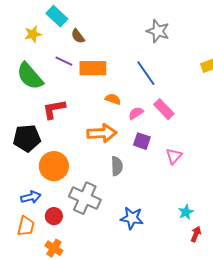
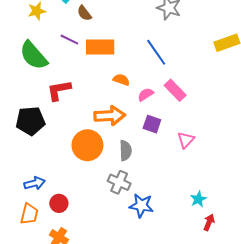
orange circle: (54, 166) -> (87, 145), moved
gray cross: (85, 198) -> (119, 182), moved, size x0.7

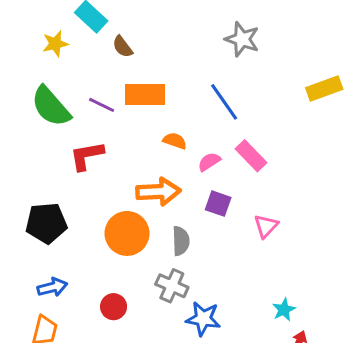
purple line: (69, 40) -> (102, 105), moved
black pentagon: (30, 121) -> (46, 223), moved
red circle: (59, 203) -> (114, 307), moved

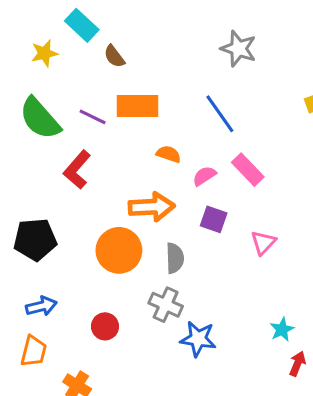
red L-shape: (87, 156) -> (77, 170), turned -39

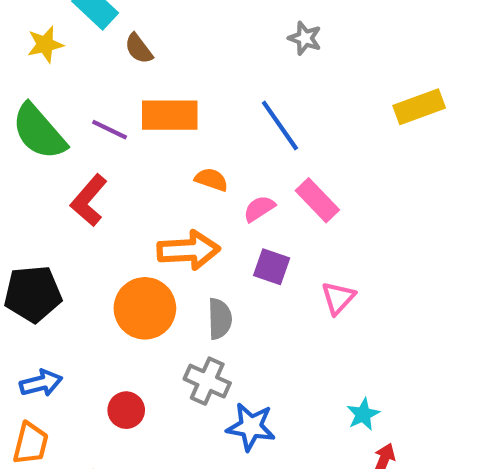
gray star: (238, 49) -> (305, 38), size x0.7

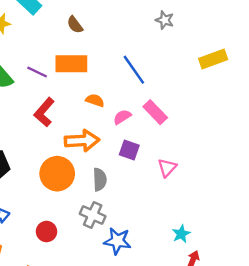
gray star: (305, 38) -> (165, 20), moved
brown semicircle: (139, 49) -> (75, 25), moved
red L-shape: (89, 200) -> (44, 112), moved

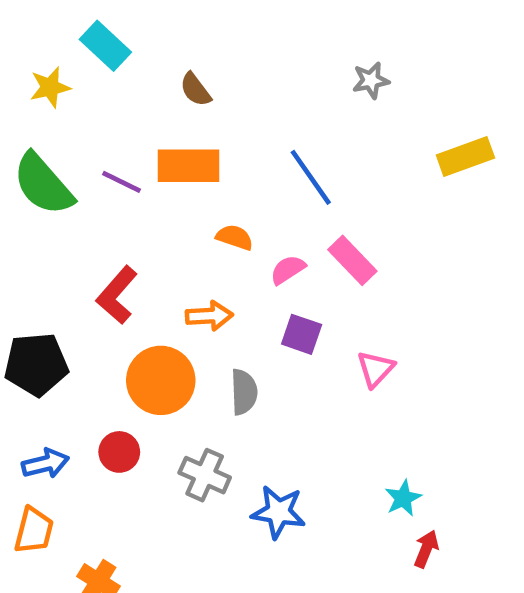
gray star: (165, 20) -> (371, 80), turned -30
red L-shape: (44, 112) -> (117, 295), moved
orange arrow: (82, 141) -> (209, 316), size x0.7
gray cross: (93, 215) -> (205, 475), moved
red circle: (47, 232) -> (119, 452), moved

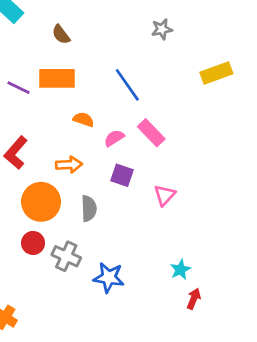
red circle: (119, 452) -> (33, 243), moved

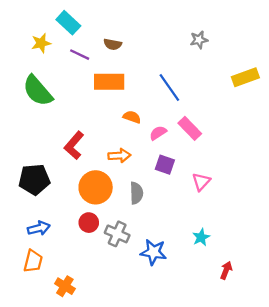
brown semicircle: (61, 35) -> (113, 44), turned -42
purple line: (18, 88) -> (80, 55), moved
cyan star: (180, 270) -> (201, 237), moved

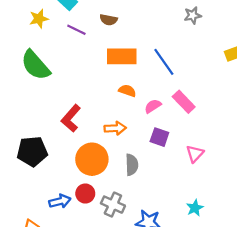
orange rectangle: (109, 82) -> (122, 56), moved
blue arrow: (39, 228) -> (60, 201), moved

